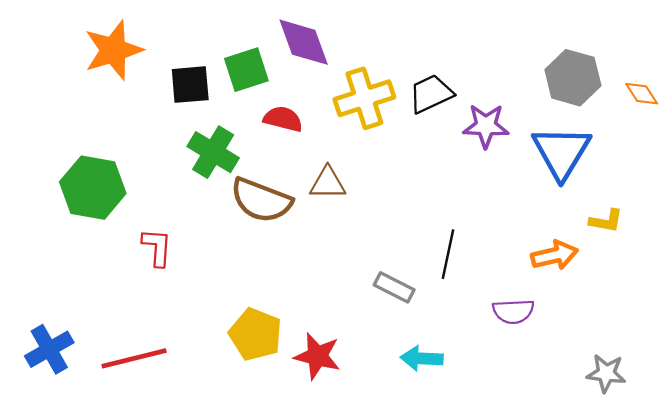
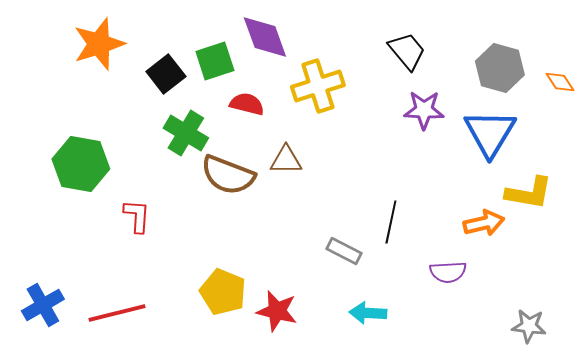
black square: (190, 85) -> (166, 74), turned -33
black trapezoid: (431, 94) -> (407, 51), moved, turned 75
yellow L-shape: (606, 221) -> (529, 193), size x1.6

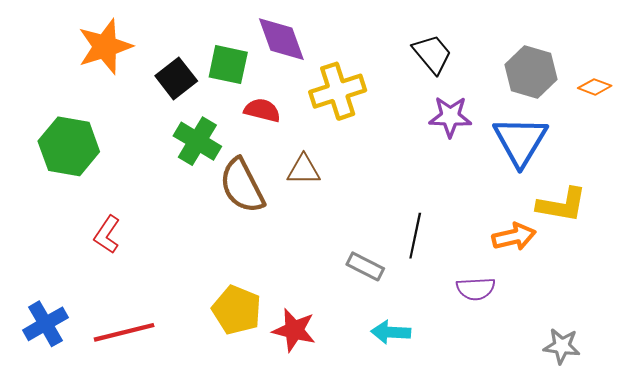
green square: (215, 61) -> (228, 65), turned 30
orange diamond: (560, 82) -> (595, 87), turned -36
green hexagon: (81, 164) -> (69, 146), moved
brown semicircle: (228, 175) -> (242, 186), turned 42
red L-shape: (137, 216) -> (107, 235), moved, turned -150

